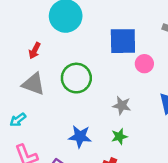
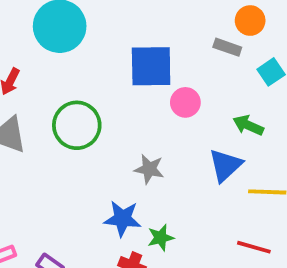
blue star: (80, 136) -> (122, 219), moved
green star: (119, 136) -> (161, 238), moved

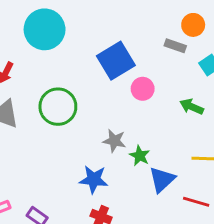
blue square: (151, 66) -> (116, 61), turned -30
blue triangle: (225, 165) -> (162, 179), moved
green star: (161, 238) -> (140, 156), moved, turned -30

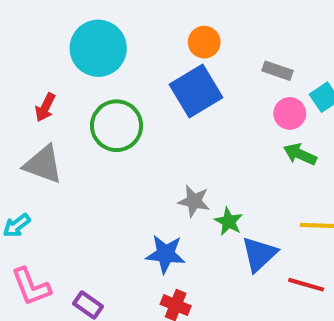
orange circle: (193, 25) -> (204, 42), moved
pink circle: (143, 89) -> (290, 113), moved
green circle: (58, 107) -> (117, 126), moved

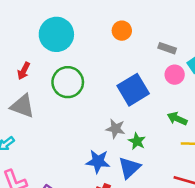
blue square: (196, 91) -> (133, 90), moved
green arrow: (300, 154) -> (177, 119), moved
blue triangle: (259, 254) -> (129, 168), moved

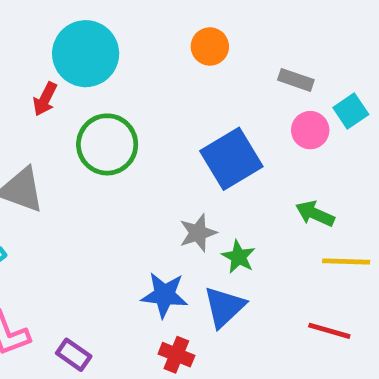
red arrow: (24, 71) -> (45, 99), moved
gray star: (116, 129) -> (198, 233), turned -30

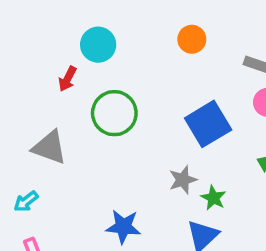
cyan circle: (86, 54) -> (98, 45), size x0.7
blue star: (164, 295) -> (123, 227), moved

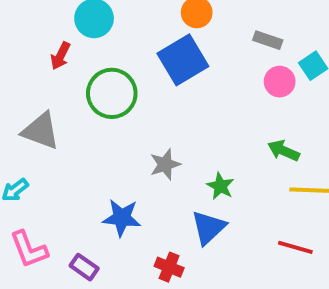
blue square: (208, 124) -> (183, 60), moved
gray star: (183, 180) -> (165, 164), moved

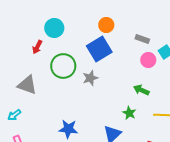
green arrow: (284, 151) -> (141, 90), moved
gray star: (165, 164) -> (90, 78), moved
green star: (220, 186) -> (129, 113), moved

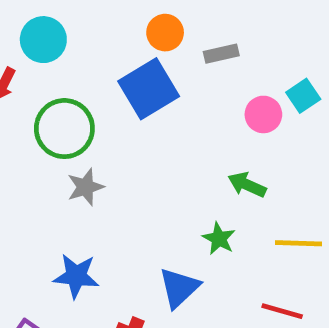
gray rectangle: (142, 39) -> (221, 54), moved, turned -32
gray star: (90, 78) -> (85, 187), moved

